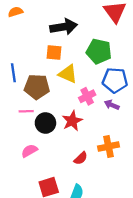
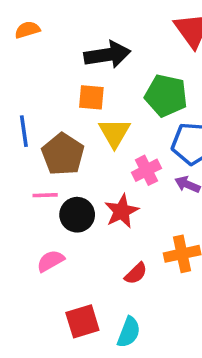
yellow triangle: (68, 74) -> (114, 133), turned 36
brown pentagon: (37, 87) -> (63, 154), turned 30

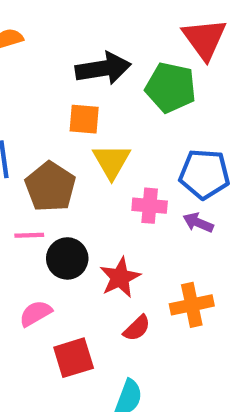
green pentagon: (166, 96) -> (171, 87), moved
pink cross: (146, 170) -> (150, 206), turned 32
red star: (122, 211) -> (120, 277), moved
red square: (82, 321) -> (74, 358), moved

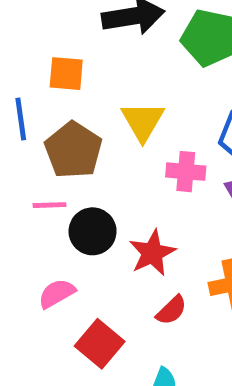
orange square: (84, 119) -> (66, 74), moved
red square: (74, 358) -> (100, 344), turned -33

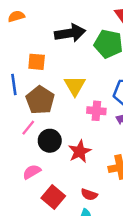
pink line: (49, 205) -> (28, 128), turned -49
red semicircle: (171, 310) -> (89, 195), moved, turned 63

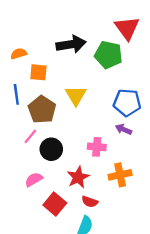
orange semicircle: (16, 16) -> (19, 54), moved
pink cross: (96, 111) -> (97, 147), moved
red star: (80, 151) -> (78, 177), moved

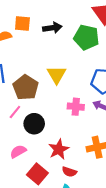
black arrow: (71, 44) -> (52, 28), size x0.7
orange square: (38, 72) -> (22, 23), moved
pink cross: (97, 147) -> (76, 107), moved

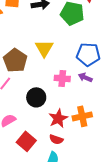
black circle: (34, 124) -> (36, 97), moved
red star: (59, 149) -> (58, 118), moved

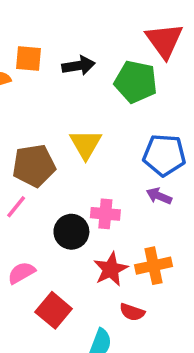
brown pentagon: (15, 60) -> (34, 166), turned 30
pink cross: (62, 78) -> (105, 214), moved
red semicircle: (56, 139) -> (132, 312), moved

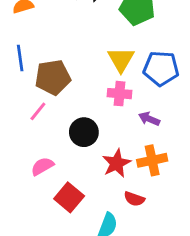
yellow triangle: (86, 144) -> (121, 59), moved
purple arrow: (159, 196) -> (149, 119), moved
pink cross: (105, 214) -> (119, 94), moved

